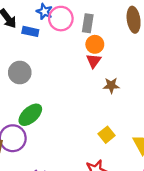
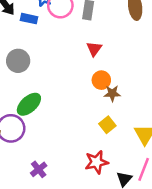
orange circle: (95, 44) -> (101, 80), moved
brown star: (111, 85) -> (112, 93), moved

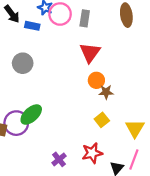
red triangle: (94, 49) -> (90, 52), size x1.5
green ellipse: (29, 104) -> (31, 115), moved
purple cross: (39, 169) -> (59, 159), moved

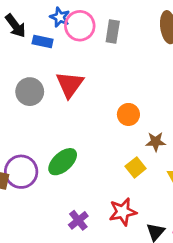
red triangle: (90, 52) -> (70, 84), moved
brown star: (106, 92) -> (156, 142), moved
green ellipse: (31, 115) -> (63, 162), moved

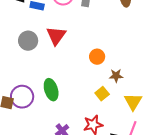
green ellipse: (63, 162) -> (51, 90), turned -65

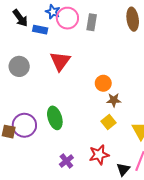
gray circle: (28, 41) -> (19, 66), moved
brown star: (116, 76) -> (114, 100), moved

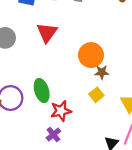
orange circle: (103, 83) -> (91, 55), size x1.5
red star: (99, 155) -> (61, 111), moved

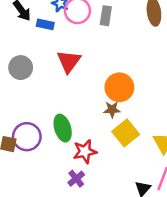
brown star: (102, 72) -> (112, 110), moved
yellow square: (96, 95) -> (126, 133), size x1.5

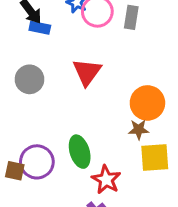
blue rectangle: (45, 24) -> (40, 28), moved
yellow square: (126, 133) -> (155, 157), turned 35
red star: (85, 151) -> (106, 180), turned -30

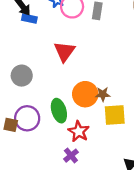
gray circle: (29, 79) -> (22, 76), moved
orange circle: (147, 103) -> (85, 94), moved

